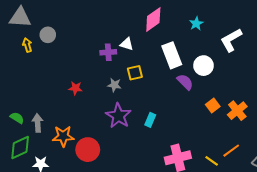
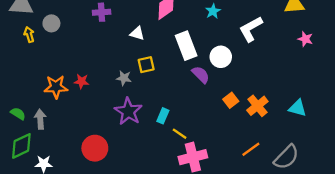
purple cross: (108, 52) -> (102, 12), moved
orange star: (63, 136) -> (56, 87), moved
yellow line: (212, 161) -> (180, 134), moved

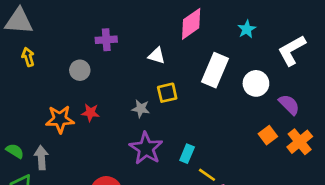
purple cross: (102, 12) -> (106, 40), moved
gray circle: (51, 23) -> (80, 70), moved
white rectangle: (186, 46) -> (215, 70), turned 44
purple semicircle: (201, 75) -> (289, 105), moved

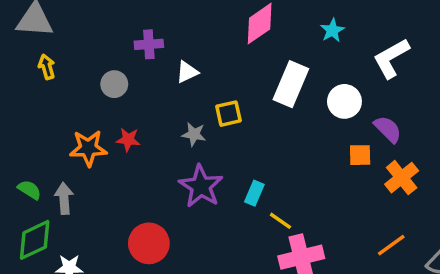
white triangle: (157, 56) -> (187, 72), moved, turned -42
orange square: (268, 135) -> (360, 155), moved, turned 36

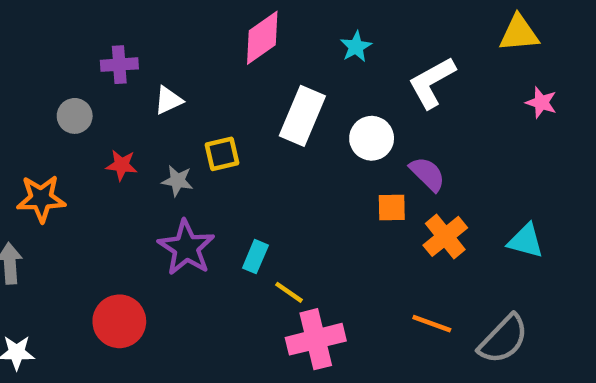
red star: (128, 140) -> (122, 165), moved
orange line: (391, 245) -> (432, 324), turned 56

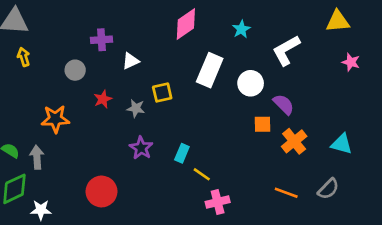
red star: (122, 165) -> (103, 99), turned -30
purple star: (186, 248) -> (141, 148), size x0.7
pink cross: (316, 339) -> (218, 202), size x0.7
gray semicircle: (503, 339) -> (328, 189), moved, size x0.7

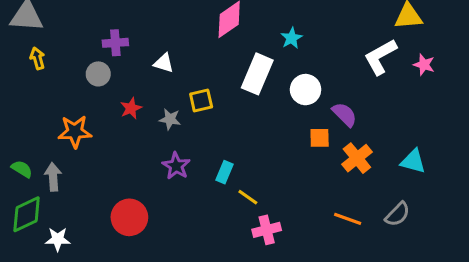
cyan star: (241, 29) -> (291, 38), moved
purple cross: (101, 40) -> (115, 43), moved
white L-shape: (286, 50) -> (380, 57), moved
white triangle: (131, 61) -> (164, 63), turned 42

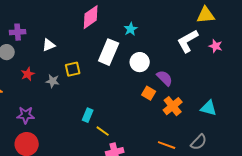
white triangle: (164, 63) -> (49, 45), turned -40
orange square: (320, 138) -> (149, 93), turned 32
purple star: (176, 166) -> (26, 115), moved, turned -30

